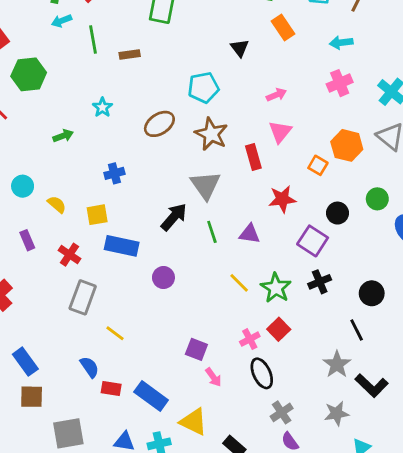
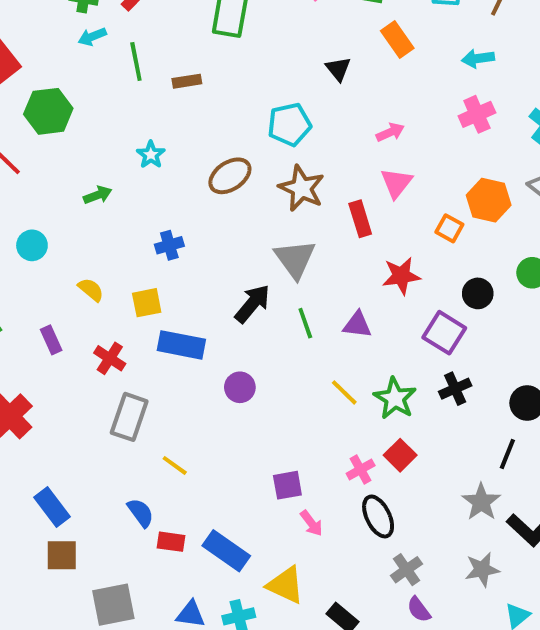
cyan circle: (23, 186) -> (32, 245), moved
black line: (357, 330) -> (507, 454), turned 50
purple square: (196, 349) -> (287, 485), turned -30

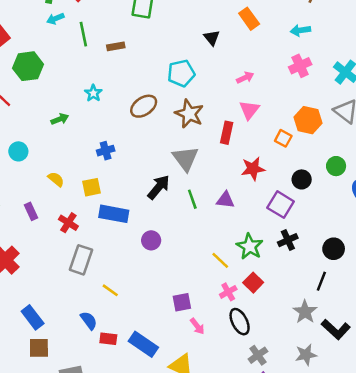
red rectangle: (360, 219) -> (227, 133), turned 30
yellow line: (344, 392) -> (220, 260), moved

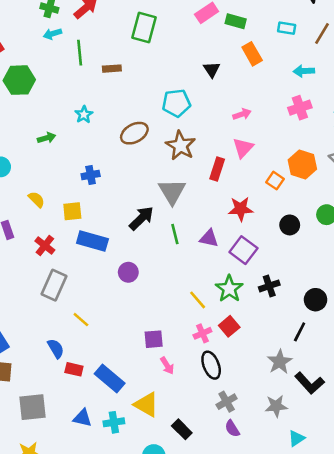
purple square: (281, 205) -> (243, 250), moved

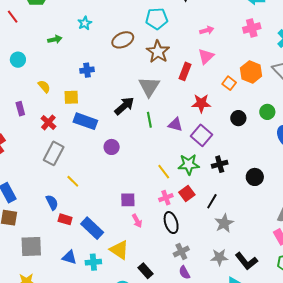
green star: (229, 289) -> (189, 164), turned 30
black line: (300, 332) -> (212, 201), moved
black L-shape: (310, 383) -> (246, 261), moved

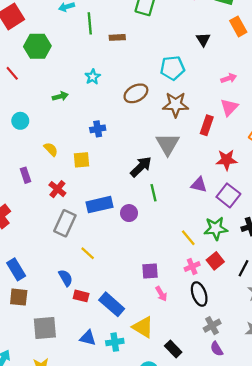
brown star: (158, 52) -> (176, 105), turned -30
green line: (149, 120) -> (154, 193), moved
blue rectangle: (85, 121) -> (100, 205), moved, turned -30

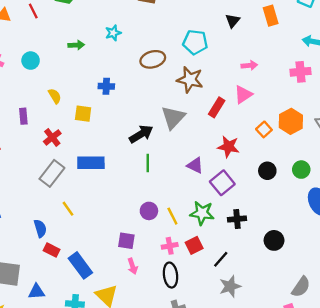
purple circle: (129, 213) -> (149, 211), moved
blue triangle: (88, 338) -> (36, 292), moved, turned -30

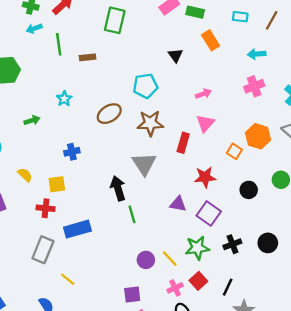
black arrow: (141, 134) -> (118, 188), turned -60
red cross: (52, 137) -> (46, 208), moved, turned -30
black circle: (274, 240) -> (268, 243), moved

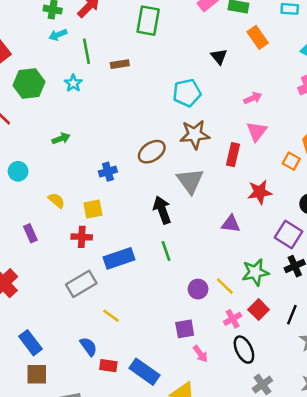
cyan star: (64, 99) -> (73, 83), moved
brown ellipse: (109, 114) -> (152, 152), moved
purple square: (209, 213) -> (288, 234), moved
green line: (132, 214) -> (166, 251), moved
gray rectangle: (43, 250) -> (81, 284), turned 40

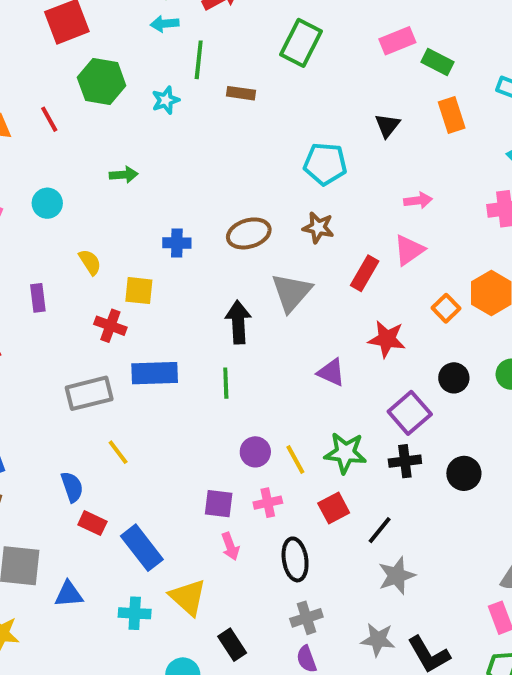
brown star: (195, 135) -> (318, 228), size x0.7
pink cross: (233, 319) -> (268, 503), moved

